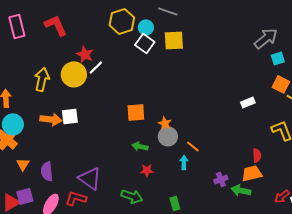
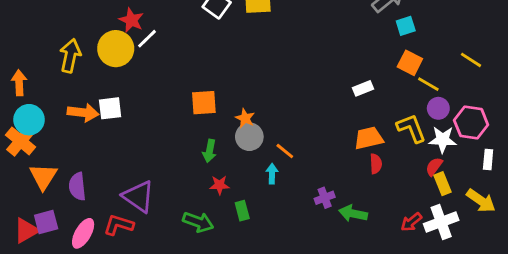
green arrow: (140, 146) -> (210, 151), turned -91
orange triangle: (23, 164) -> (43, 177), size x1.5
orange trapezoid: (252, 173) -> (369, 138), moved
green rectangle: (175, 203) -> (242, 211), moved

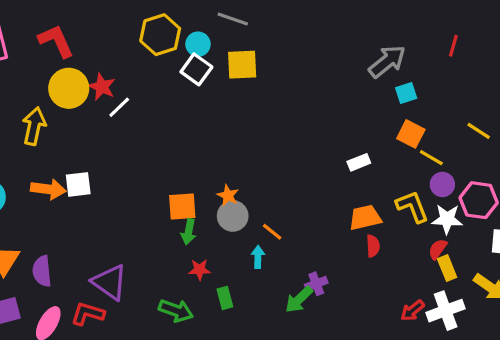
yellow circle: (116, 49) -> (69, 88), moved
orange square: (204, 103) -> (182, 207), moved
green arrow: (353, 213) -> (299, 300), moved, turned -56

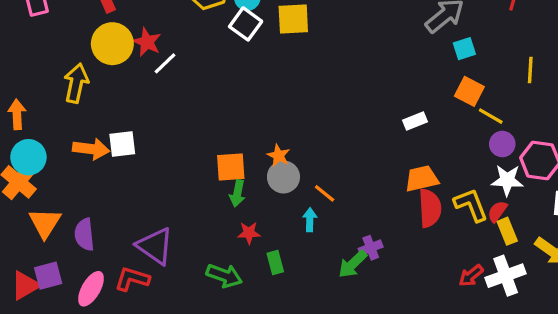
yellow line: (479, 131) -> (530, 70), moved, turned 60
yellow L-shape: (412, 207) -> (471, 205), moved
red semicircle: (373, 246) -> (430, 208), size x1.6

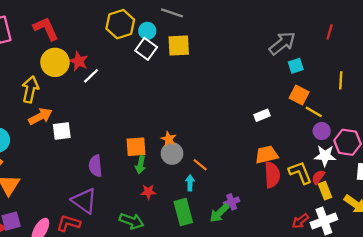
orange arrow: (91, 149) -> (40, 116), moved, turned -35
purple semicircle: (84, 235) -> (95, 166), moved
green rectangle: (275, 262) -> (183, 212), moved, size x1.6

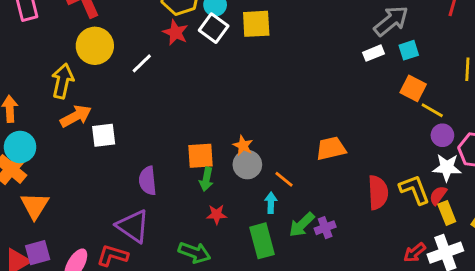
red star: (79, 61) -> (176, 33), moved
white rectangle: (262, 115) -> (374, 53), moved
orange trapezoid: (267, 155) -> (331, 148), moved
green arrow: (219, 213) -> (302, 225), moved

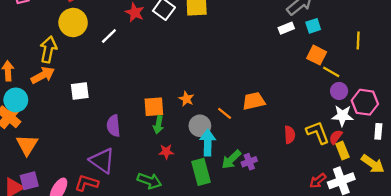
orange arrow: (76, 116) -> (43, 75), moved
gray circle: (247, 165) -> (200, 126), moved
orange line: (284, 179) -> (225, 113), moved
red semicircle: (378, 192) -> (290, 135), size x0.7
cyan arrow: (271, 203) -> (208, 143), size x1.6

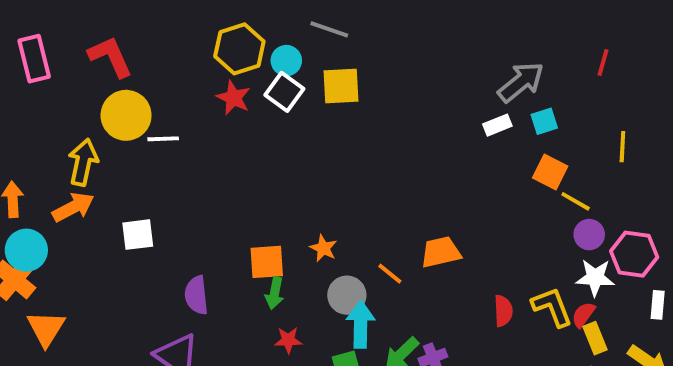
white line: (109, 36) -> (163, 139), moved, turned 42

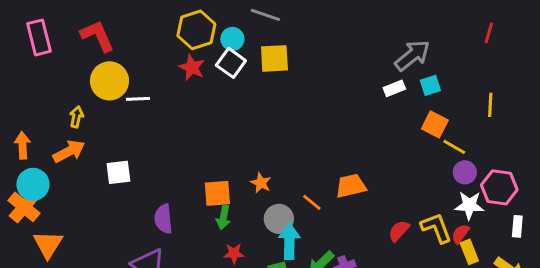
red line: (603, 63) -> (489, 33), moved
yellow arrow: (83, 162) -> (76, 117), size x0.6
red semicircle: (503, 311) -> (399, 231), turned -135

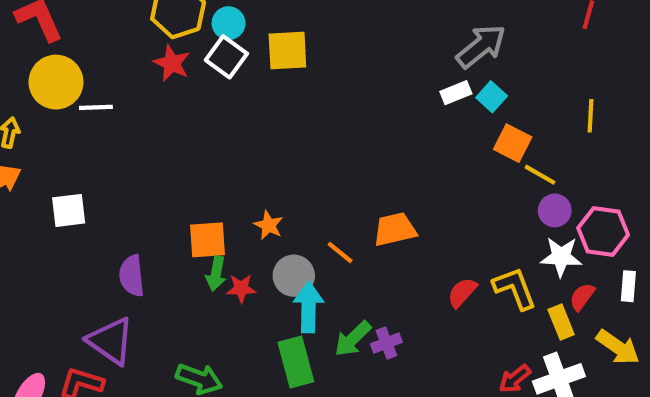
cyan square: (430, 85) -> (492, 97), moved, turned -30
red semicircle: (460, 234) -> (582, 297), moved
red star: (234, 253) -> (241, 288), moved

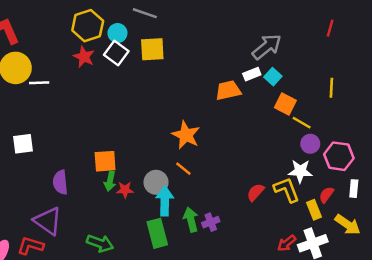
orange star: (269, 225) -> (186, 135), moved, size x1.6
orange trapezoid: (395, 229) -> (228, 90), moved
white star: (561, 257) -> (300, 171), moved
green arrow: (353, 339) -> (191, 220), turned 120

